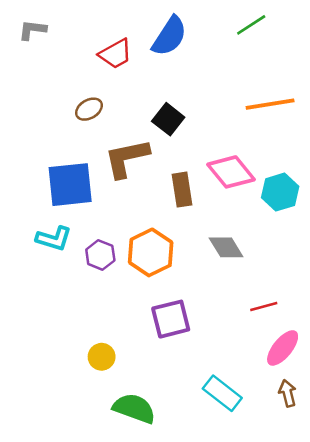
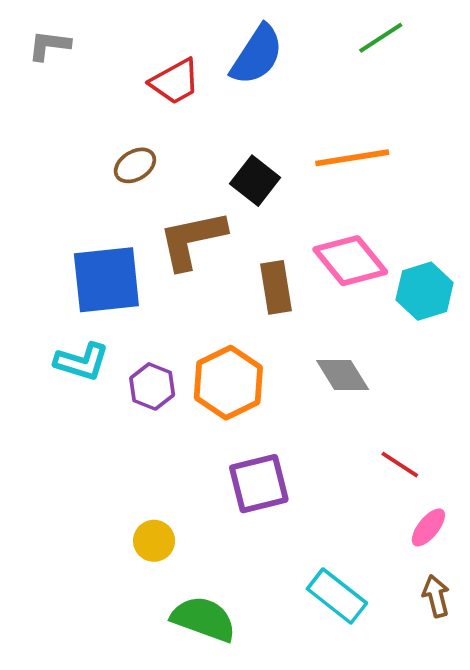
orange line: (270, 104) -> (352, 158), moved
red line: (264, 306) -> (400, 465), turned 48
pink ellipse: (283, 348) -> (428, 527), size x0.7

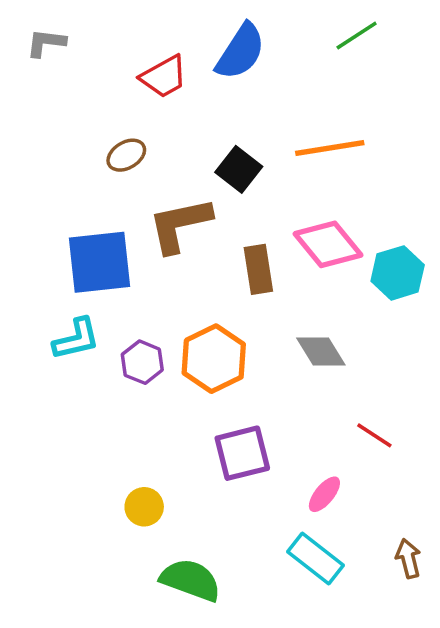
cyan L-shape: (82, 362) -> (76, 339), turned -30
pink ellipse: (428, 527) -> (324, 494), moved

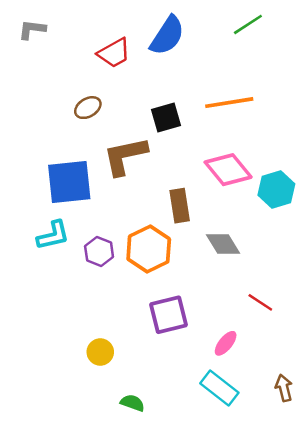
black square: (239, 169) -> (166, 117), turned 36
brown rectangle: (258, 269) -> (180, 206), moved
green semicircle: (191, 580) -> (133, 403), size x0.6

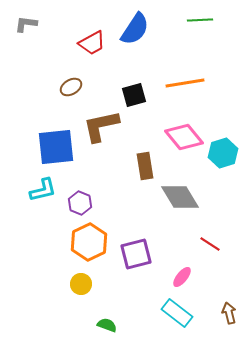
green line: (248, 24) -> (200, 20), turned 30
gray diamond: (223, 244) -> (180, 197), size x1.4
orange hexagon: (149, 249) -> (89, 242), moved

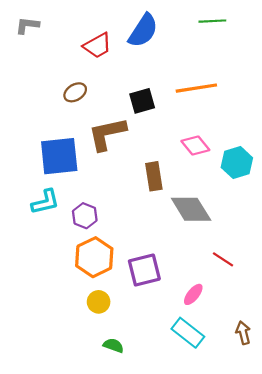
pink diamond: (184, 137) -> (195, 146), size x0.7
yellow circle: (81, 284) -> (99, 302), moved

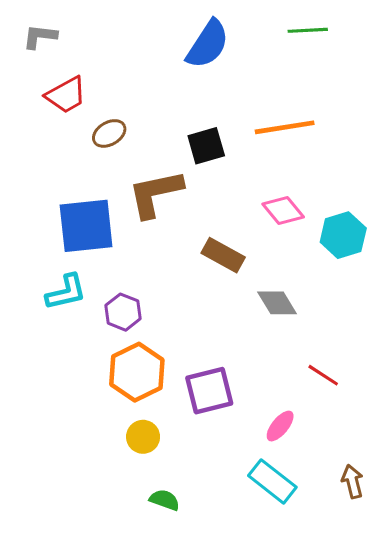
red trapezoid: (97, 46) -> (66, 95), moved
brown rectangle: (154, 176) -> (223, 255), turned -52
gray diamond: (191, 209) -> (277, 303), size x0.7

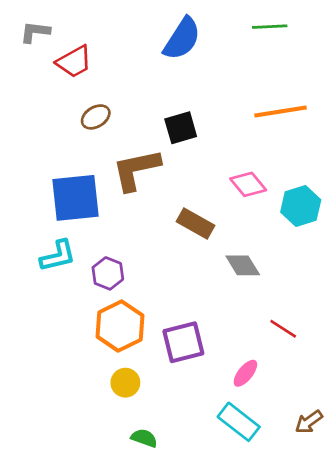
red trapezoid: (66, 95) -> (74, 62), moved
orange line: (285, 127) -> (280, 112), moved
brown arrow: (352, 481) -> (309, 422), turned -112

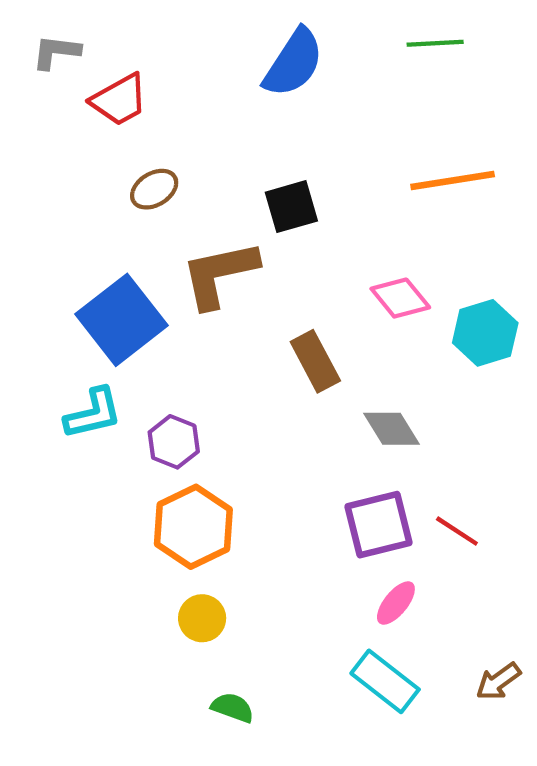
blue square: (75, 198) -> (121, 320), turned -32
brown rectangle: (196, 224) -> (315, 361), turned 33
purple square: (183, 342) -> (378, 525), moved

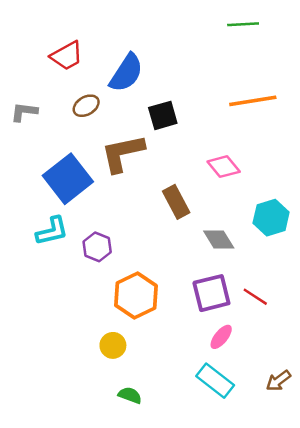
gray L-shape: (56, 52) -> (24, 112), moved
blue semicircle: (294, 63) -> (126, 73), moved
cyan hexagon: (485, 333) -> (271, 218), moved
orange hexagon: (193, 527) -> (136, 296), moved

